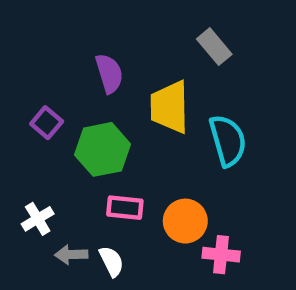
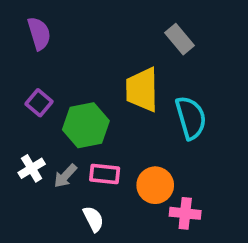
purple semicircle: (109, 73) -> (39, 33), moved
white cross: (38, 219) -> (32, 168), moved
gray arrow: (71, 255) -> (65, 176), moved, turned -45

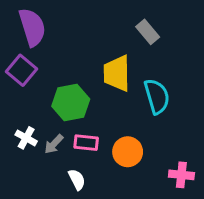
purple semicircle: (39, 33) -> (32, 27), size x1.4
purple square: (39, 103) -> (22, 70), moved, size x1.4
white cross: (32, 168) -> (26, 138), turned -30
pink cross: (185, 213) -> (181, 175), moved

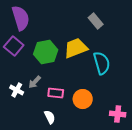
yellow trapezoid: (117, 73) -> (76, 48), turned 70
green hexagon: (71, 103) -> (46, 52), moved
gray arrow: (54, 144) -> (35, 82), moved

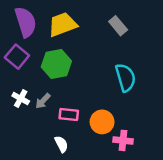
yellow trapezoid: (76, 48) -> (63, 25), moved
white cross: (17, 90) -> (21, 98), moved
pink cross: (118, 114) -> (123, 140), moved

